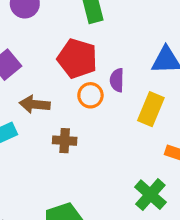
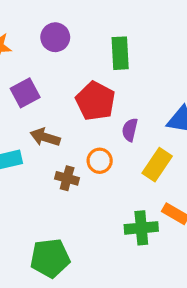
orange circle: (90, 95) -> (100, 161), moved
green cross: (150, 195) -> (141, 228), moved, turned 32

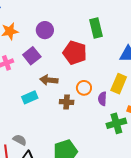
purple circle: (55, 37) -> (45, 30), moved
green rectangle: (120, 53) -> (96, 28), moved
purple semicircle: (130, 130) -> (102, 99), moved

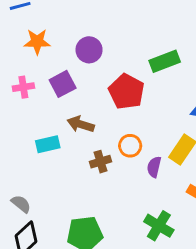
green rectangle: (96, 28) -> (165, 61), turned 72
brown cross: (67, 102) -> (100, 162), turned -32
green cross: (116, 123) -> (159, 226), moved, turned 36

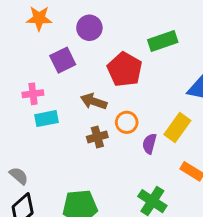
pink cross: (23, 87) -> (33, 94), moved
brown arrow: (81, 124) -> (94, 101), moved

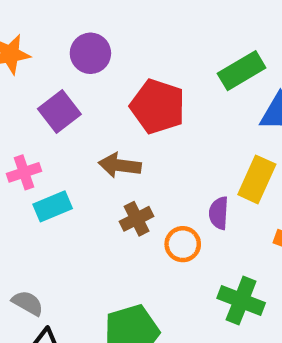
green rectangle: (163, 41) -> (242, 71), moved
orange circle: (127, 122) -> (183, 244), moved

